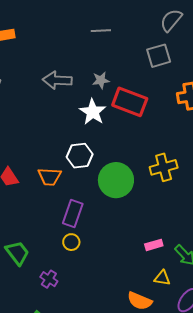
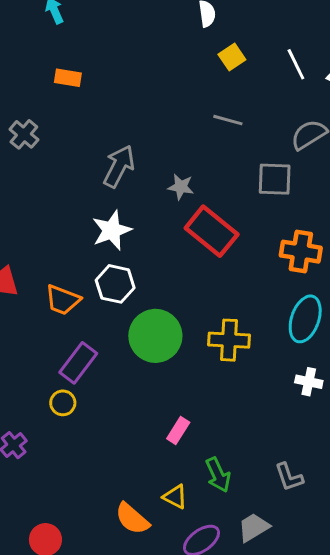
gray line: (101, 31) -> (228, 120), moved
gray arrow: (57, 80) -> (119, 166), turned 96
white star: (93, 112) -> (112, 230), moved
pink rectangle: (154, 245) -> (178, 430), moved, turned -60

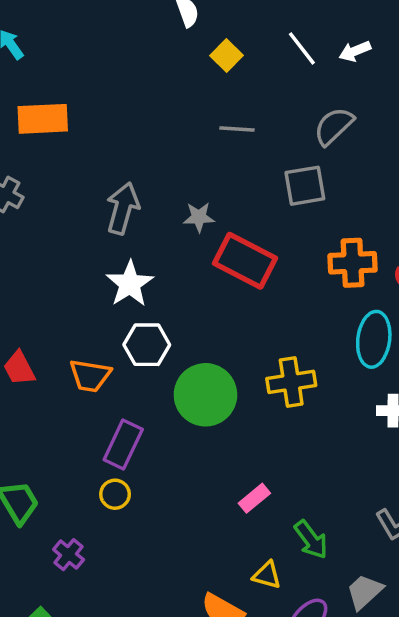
orange rectangle: (68, 78) -> (43, 119), size x1.6
pink rectangle: (178, 430) -> (254, 498), turned 30

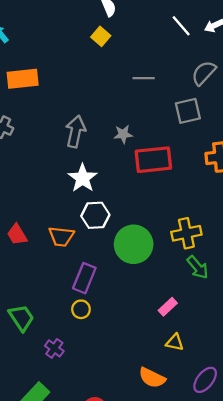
yellow square: (226, 55) -> (101, 36), moved
red rectangle: (245, 261) -> (153, 160), turned -30
green arrow: (311, 540) -> (198, 267), moved
yellow triangle: (267, 575) -> (175, 342), moved

